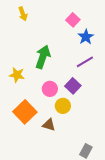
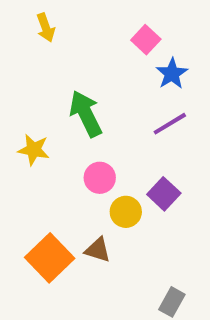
green arrow: (43, 57) -> (86, 114), turned -45
purple square: (73, 86) -> (164, 194), moved
orange square: (25, 112) -> (50, 258), moved

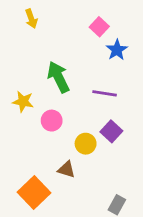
purple line: (170, 124) -> (105, 93), moved, turned 40
pink circle: (100, 178) -> (52, 121), moved
orange square: (50, 258) -> (34, 193), moved

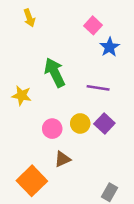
pink circle: (52, 121) -> (52, 129), moved
yellow circle: (86, 144) -> (80, 123), moved
brown triangle: (67, 169) -> (62, 159), turned -42

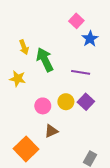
yellow arrow: (29, 18) -> (24, 47), moved

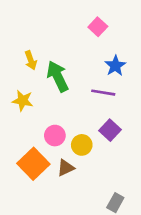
blue star: (90, 39) -> (115, 66), moved
yellow circle: (66, 102) -> (82, 145), moved
orange square: (26, 149) -> (33, 164), moved

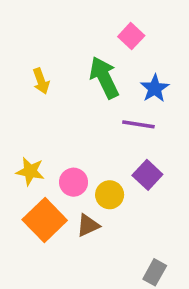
green arrow: (58, 76) -> (104, 78), moved
yellow star: (23, 101) -> (30, 171), moved

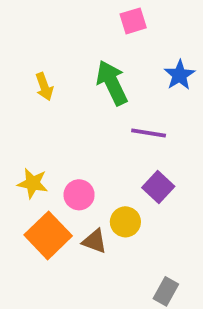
pink square: (131, 36) -> (133, 21), moved, turned 30
blue star: (155, 88) -> (179, 75), moved
yellow circle: (110, 195) -> (125, 222), moved
brown triangle: (88, 225) -> (94, 241), turned 45

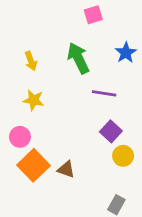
yellow star: (33, 183) -> (34, 100), moved
pink circle: (79, 195) -> (20, 137), moved
yellow circle: (125, 222) -> (123, 156), moved

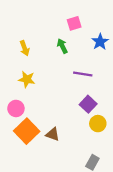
pink square: (93, 15) -> (74, 23), moved
green arrow: (78, 58) -> (62, 46), size x0.6

